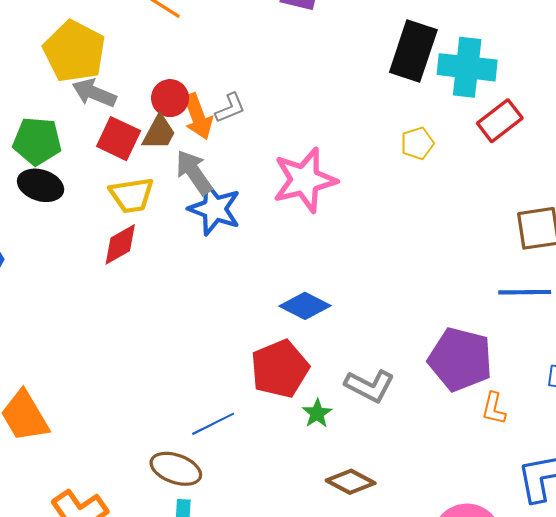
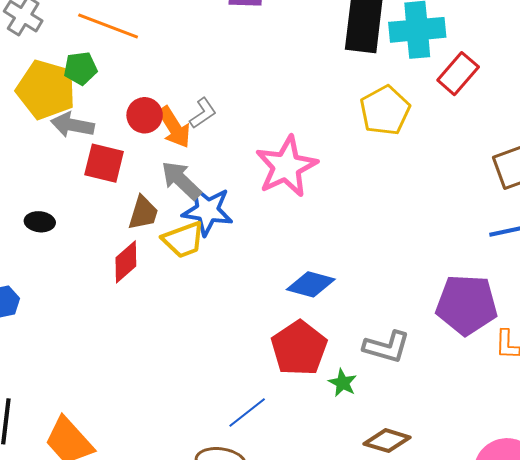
brown trapezoid: (159, 132) -> (143, 213), moved
green pentagon: (37, 141) -> (80, 68), moved, size x0.7
yellow pentagon: (417, 143) -> (385, 110), size x1.6
black ellipse: (41, 185) -> (40, 222), size x0.7
yellow trapezoid: (132, 195) -> (183, 240), moved

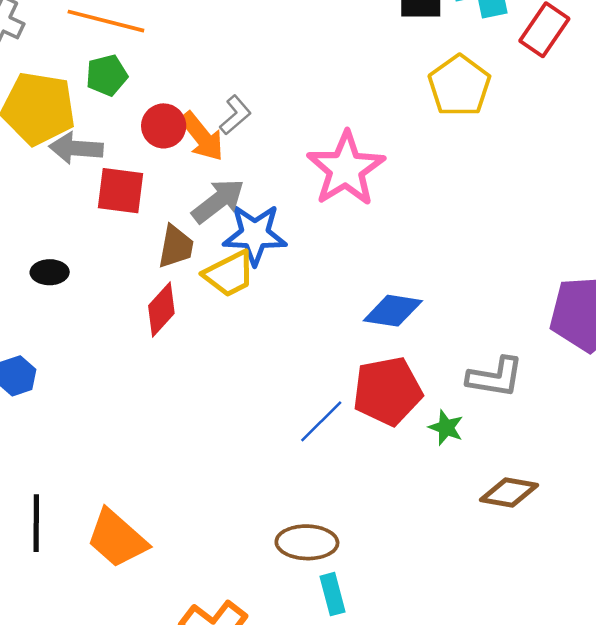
green pentagon: (80, 68) -> (107, 75), moved
gray arrow: (181, 180) -> (218, 201), turned 105
red pentagon: (299, 348) -> (387, 391), turned 30
blue line: (247, 412) -> (321, 421), moved

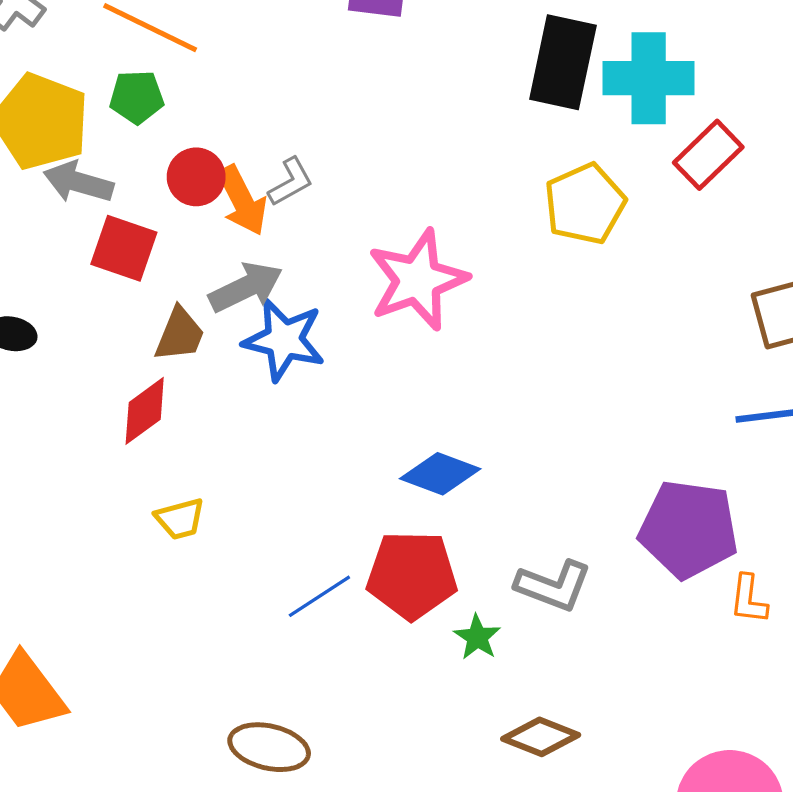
yellow trapezoid: (229, 274) -> (180, 519), moved, size x0.7

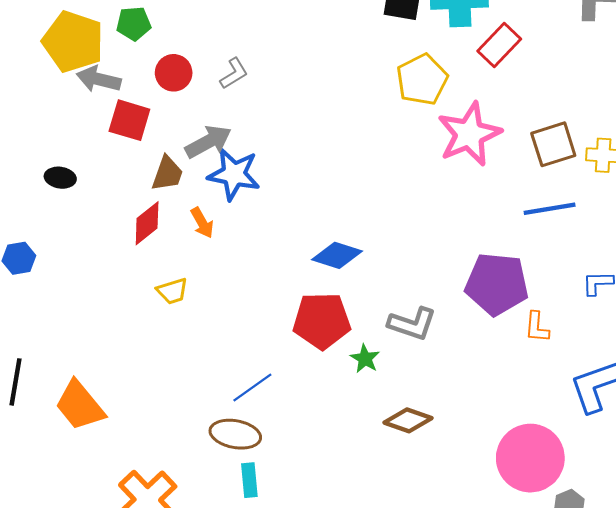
orange arrow: (242, 201) -> (202, 223), moved, size x0.7
pink star: (418, 280) -> (469, 134), moved
blue line: (319, 596) -> (252, 388), moved

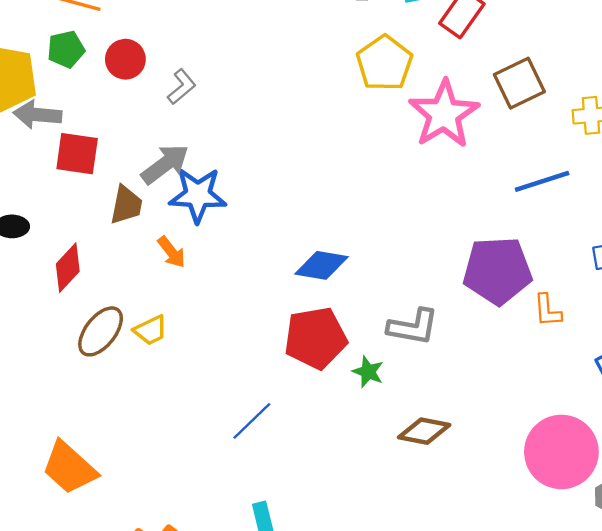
red circle: (174, 73) -> (125, 59), moved
brown square: (553, 144) -> (519, 83), moved
red diamond: (147, 223) -> (68, 268), moved
brown ellipse: (235, 434) -> (101, 331), moved, turned -54

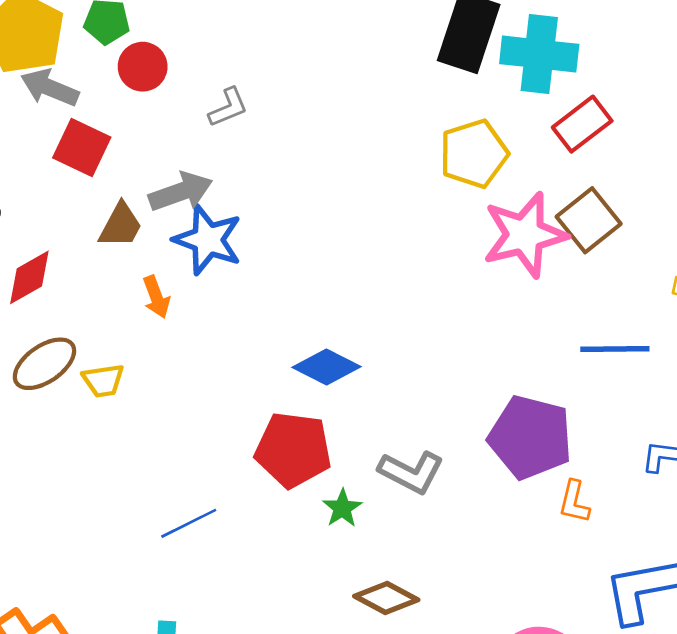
red circle: (125, 59) -> (143, 67), moved
brown square: (519, 83) -> (589, 220), moved, turned -30

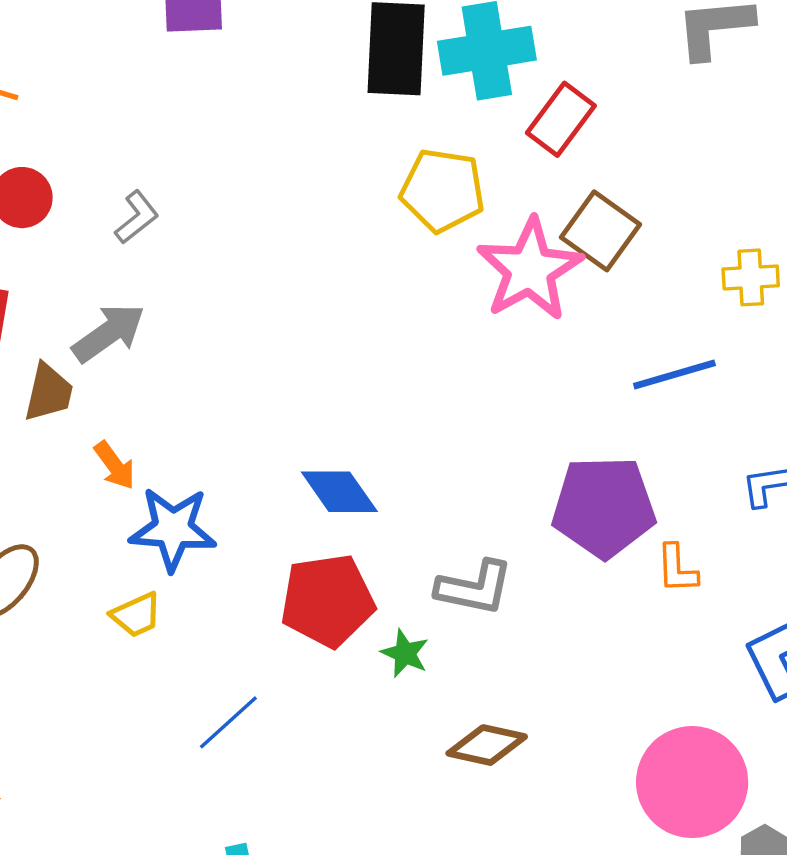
yellow pentagon: (474, 154) -> (443, 190), turned -30
blue star: (208, 240) -> (173, 529), moved
blue diamond: (326, 367) -> (339, 492), turned 44
yellow trapezoid: (103, 381) -> (136, 615), moved

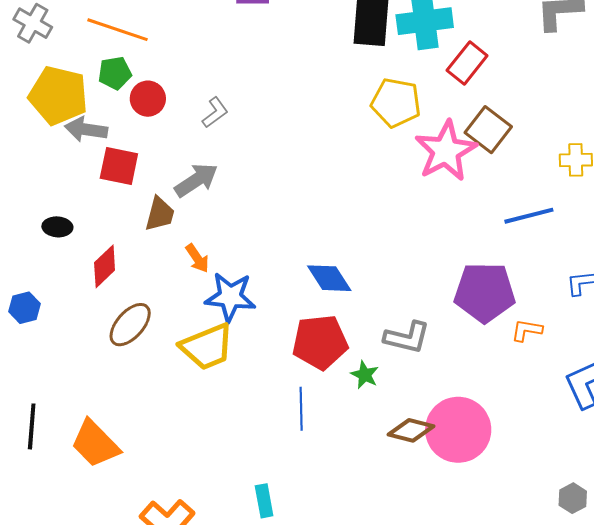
orange L-shape: (677, 569) -> (527, 330), turned 100
yellow trapezoid: (136, 615) -> (207, 347), size x1.8
blue line: (228, 722) -> (301, 409), moved, turned -51
pink circle: (692, 782) -> (458, 430), moved

